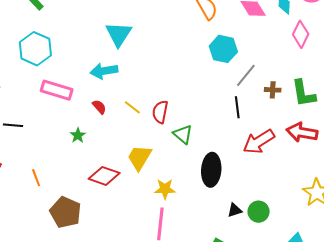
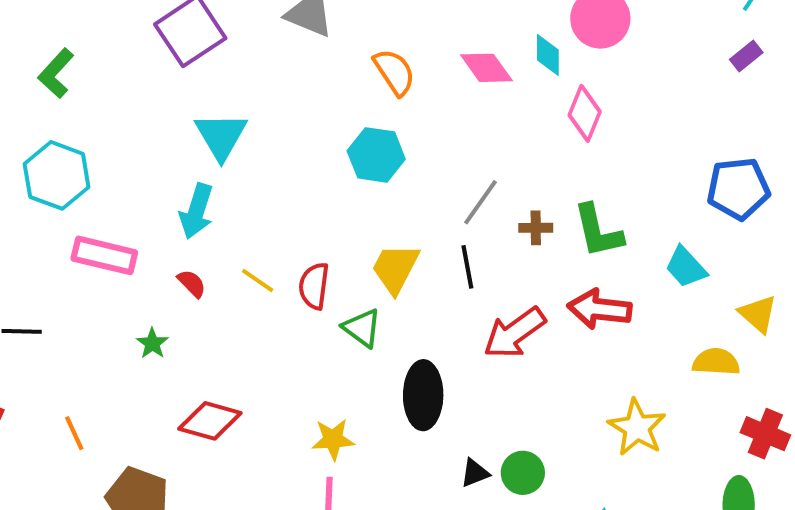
cyan hexagon: (223, 49) -> (376, 155), moved
cyan arrow: (104, 71) -> (196, 211), turned -60
yellow trapezoid: (139, 158) -> (395, 268), moved

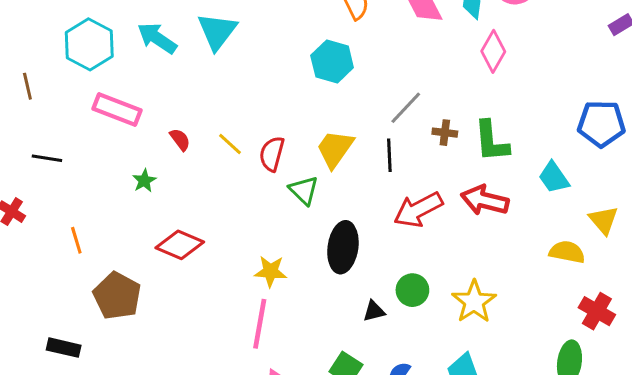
cyan arrow: (196, 211) -> (157, 38), moved, turned 99
yellow star: (637, 428) -> (474, 302), moved
green circle: (523, 473) -> (412, 290), moved

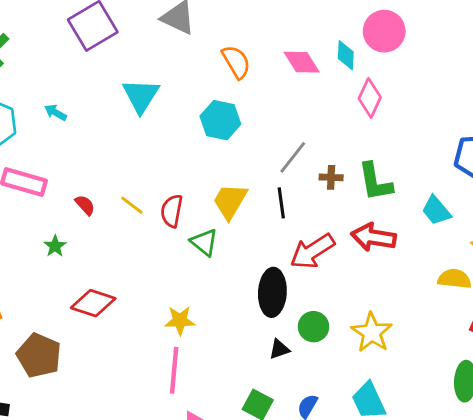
cyan triangle: (217, 31) -> (141, 96), moved
cyan arrow: (157, 38) -> (55, 112), size x0.6
black ellipse: (343, 247) -> (272, 292), moved

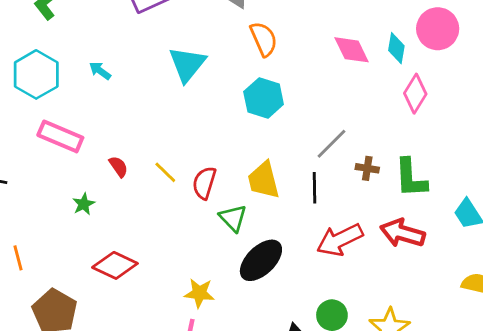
orange semicircle: (236, 62) -> (264, 39), moved
yellow trapezoid: (230, 201) -> (264, 180), turned -51
black ellipse: (272, 292) -> (261, 260), moved, turned 36

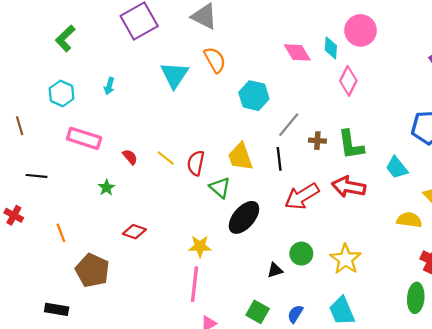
orange semicircle: (264, 39) -> (215, 60), moved
cyan arrow: (100, 71) -> (109, 86), turned -105
cyan hexagon: (36, 74) -> (62, 93), size x0.7
cyan hexagon: (264, 98) -> (254, 96), moved
red diamond: (115, 265) -> (134, 232), size x0.7

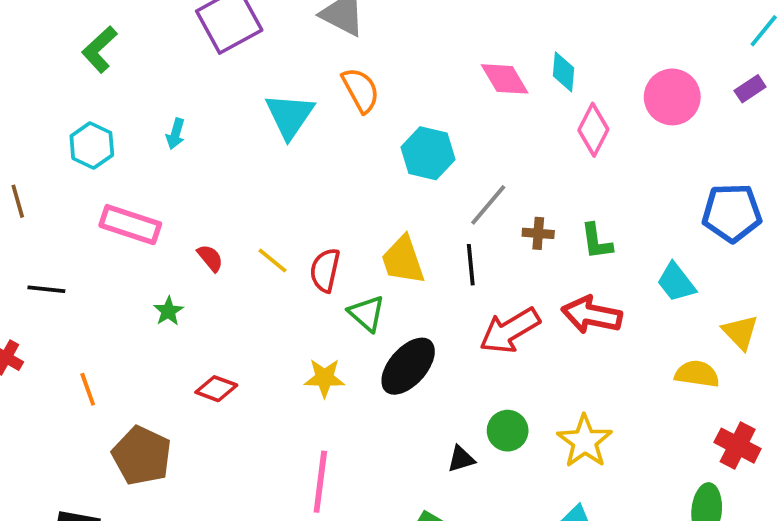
pink circle: (361, 30) -> (672, 97), moved
green L-shape: (351, 145) -> (596, 241), size x0.7
yellow star: (200, 246) -> (324, 378), moved

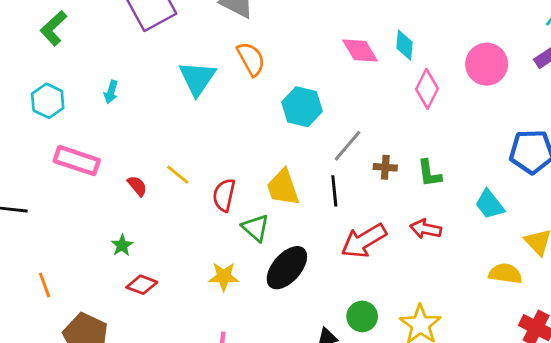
yellow line: (272, 261) -> (178, 175), moved
green star: (168, 311) -> (122, 245), moved
red arrow: (592, 315) -> (426, 229), size x0.7

